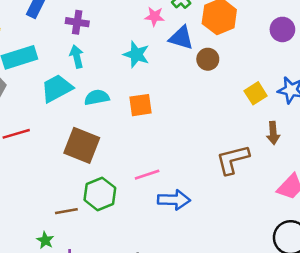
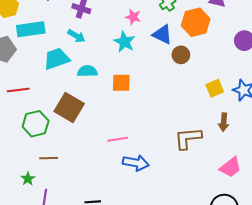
pink star: (154, 16) -> (133, 17), moved
cyan arrow: (77, 57) -> (76, 36), turned 126
green hexagon: (100, 194) -> (36, 124), moved

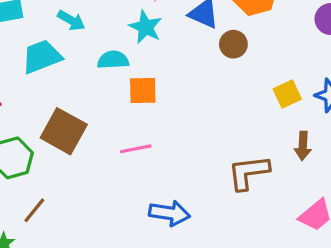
cyan semicircle: (87, 71) -> (113, 60), moved
pink line: (118, 139) -> (136, 149), moved
brown line: (49, 158) -> (34, 210), turned -48

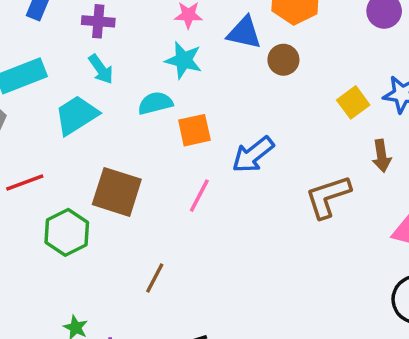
cyan arrow: (71, 20) -> (101, 69), turned 36
pink line: (136, 149) -> (199, 196), turned -40
brown line: (34, 210) -> (155, 278), moved
blue arrow: (169, 213) -> (253, 155), moved, turned 144

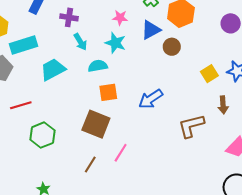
blue triangle: (244, 33) -> (151, 30), turned -45
cyan arrow: (101, 69) -> (80, 42), moved
orange square: (194, 130) -> (108, 92), moved
brown square: (117, 192) -> (96, 124), moved
pink line: (199, 196) -> (121, 153), moved

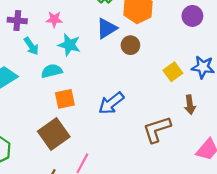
pink star: (120, 18) -> (54, 19), moved
brown square: (96, 124) -> (54, 134), turned 36

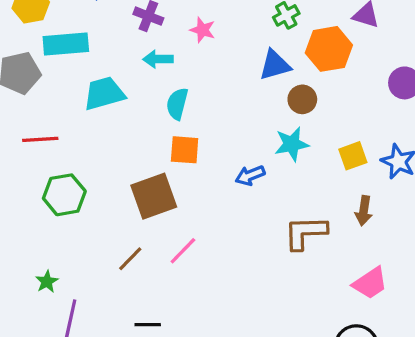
cyan star: (69, 45) -> (292, 144), moved, turned 30
cyan arrow: (31, 46) -> (158, 59), turned 108
cyan semicircle: (52, 71) -> (177, 104), turned -78
blue arrow: (111, 103) -> (250, 175), size x0.7

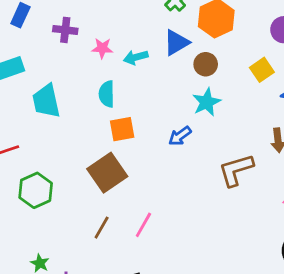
pink star: (203, 30) -> (102, 48), moved
cyan arrow: (158, 59) -> (136, 57), moved
cyan trapezoid: (104, 93) -> (46, 101), turned -72
yellow square: (353, 156) -> (262, 70), moved
pink line: (183, 251) -> (143, 225), moved

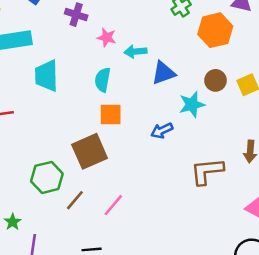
blue triangle: (176, 43) -> (163, 73), moved
brown circle: (206, 64) -> (215, 80), moved
green hexagon: (36, 190) -> (47, 177), moved

